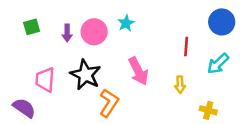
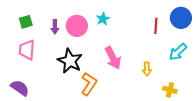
red line: (186, 47) -> (156, 26), moved
pink trapezoid: (45, 80) -> (27, 50), moved

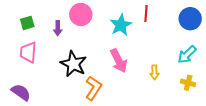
cyan star: (103, 19) -> (121, 25), moved, size x1.5
pink circle: (77, 26) -> (81, 14), moved
red line: (156, 26) -> (146, 13), moved
yellow cross: (170, 90) -> (188, 83), moved

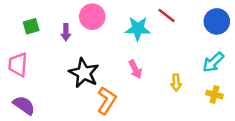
red line: (146, 13) -> (166, 15), turned -56
cyan star: (121, 25) -> (138, 29), turned 30
pink trapezoid: (28, 52) -> (18, 65), moved
pink arrow: (119, 61) -> (135, 69), size x0.7

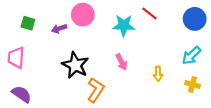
green square: (31, 26) -> (28, 23), turned 32
purple arrow: (66, 32) -> (59, 29), turned 72

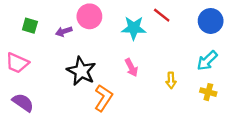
pink trapezoid: (16, 58) -> (17, 63), turned -70

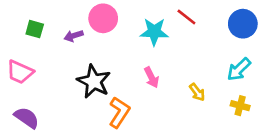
yellow arrow: (171, 80) -> (197, 92), turned -35

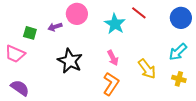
green square: (35, 29) -> (30, 33), moved
cyan star: (154, 32) -> (115, 24), turned 30
yellow arrow: (197, 92) -> (147, 69), size x1.5
orange L-shape: (119, 112) -> (111, 84), moved

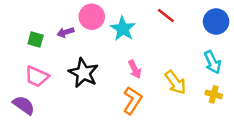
cyan star: (115, 24) -> (123, 29), moved
cyan arrow: (178, 52) -> (212, 62), turned -72
pink trapezoid: (15, 54) -> (37, 76), moved

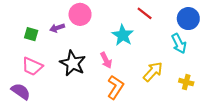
cyan star: (123, 29) -> (123, 35), moved
cyan arrow: (212, 62) -> (179, 44), moved
pink arrow: (135, 69) -> (106, 60), moved
yellow arrow: (175, 82) -> (153, 72), turned -100

